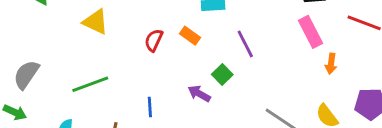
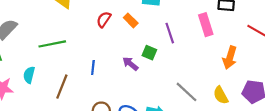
pink rectangle: (310, 32) -> (206, 25), moved
orange arrow: (331, 64) -> (230, 58), size x1.5
green square: (222, 75) -> (149, 53), turned -32

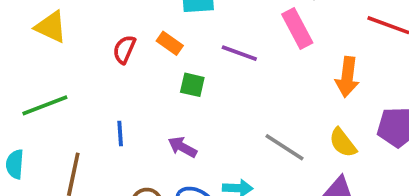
purple line: (170, 33) -> (239, 53), turned -42
green square: (149, 53) -> (192, 85), moved
purple arrow: (130, 64) -> (182, 147), moved

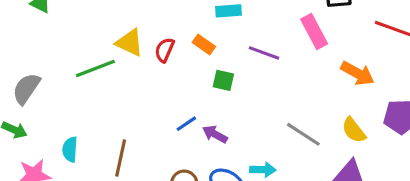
yellow triangle: (51, 27) -> (130, 43), moved
orange arrow: (347, 77) -> (357, 73), turned -68
green line: (45, 105) -> (95, 68), moved
blue line: (120, 133) -> (186, 124), moved, turned 60

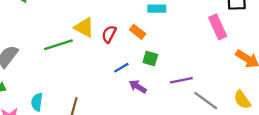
purple line: (264, 53) -> (181, 80), moved, turned -35
blue line: (186, 124) -> (121, 68), moved
purple arrow: (215, 134) -> (138, 87), moved

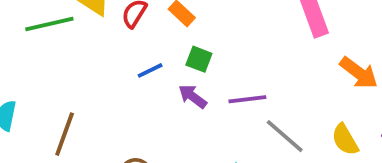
purple arrow: (138, 87) -> (193, 96), moved

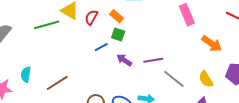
green square: (199, 59) -> (118, 34), moved
brown line: (65, 134) -> (57, 83), turned 40

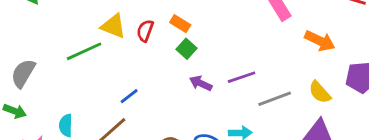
green square: (118, 34) -> (186, 49), turned 32
blue line: (101, 47) -> (129, 96), moved
gray line: (174, 79) -> (275, 99), turned -50

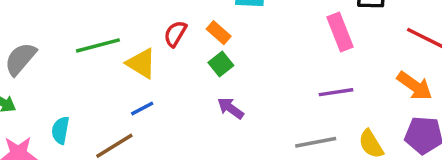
yellow triangle: (113, 26) -> (141, 63), moved
orange arrow: (320, 41) -> (415, 86), moved
purple line: (242, 77) -> (336, 92), moved

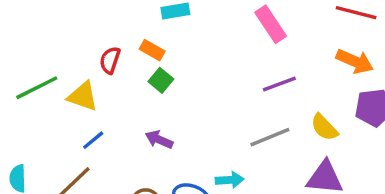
purple arrow: (231, 108) -> (159, 140), moved

